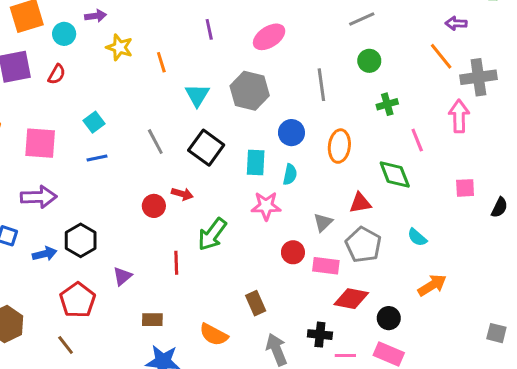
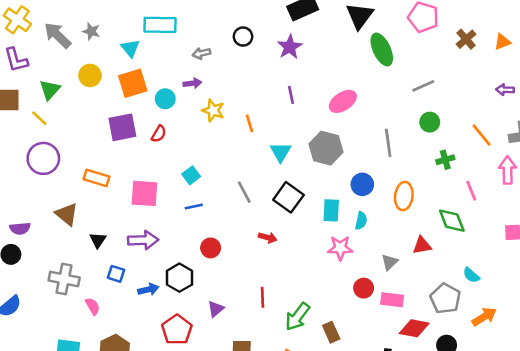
orange line: (441, 56) -> (482, 135), moved
red circle: (154, 206) -> (211, 248), moved
green arrow: (212, 234) -> (297, 317), moved
gray pentagon: (363, 245) -> (445, 298), moved

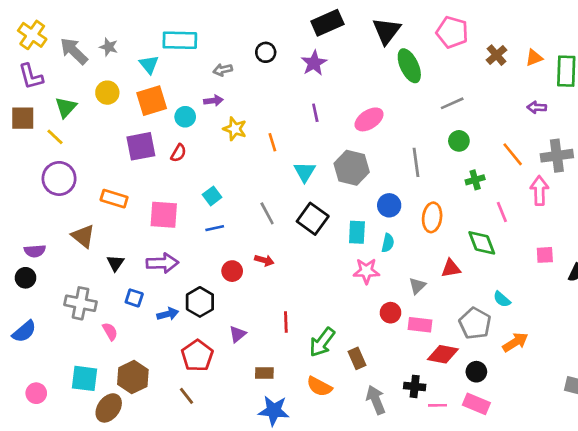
red arrow: (268, 238) -> (264, 260), moved

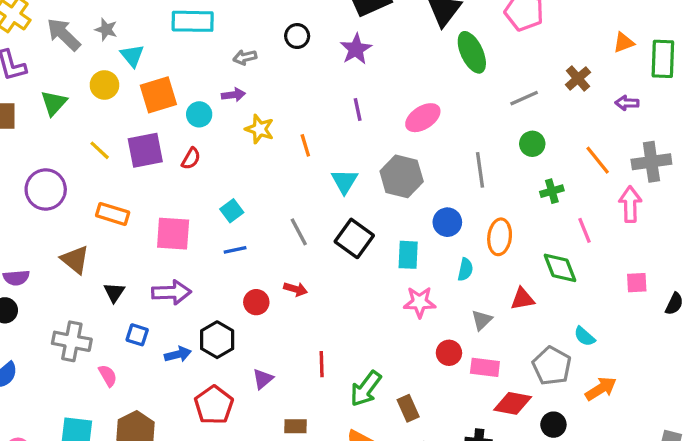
brown cross: (496, 55) -> (578, 78), moved
cyan triangle: (149, 64) -> (132, 56), moved
yellow line: (55, 137) -> (100, 150), moved
cyan semicircle: (388, 243) -> (465, 270), moved

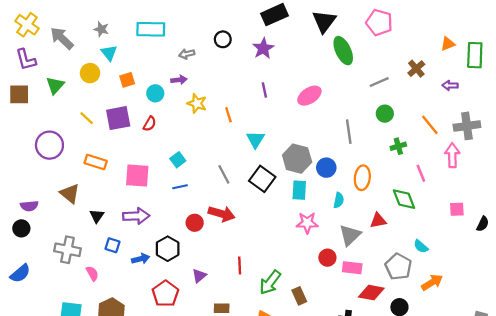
gray star: (106, 29) -> (101, 29), moved
orange square: (158, 95) -> (127, 80), size x0.6
gray hexagon: (402, 176) -> (297, 159), moved
red arrow: (295, 289) -> (222, 214), size x1.6
gray triangle: (482, 320) -> (350, 235), size x1.5

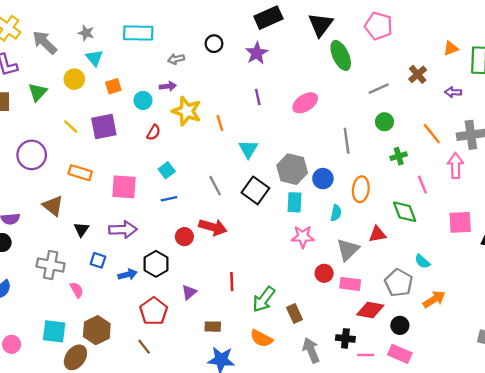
yellow star: (197, 103) -> (187, 111), size x1.4
red semicircle: (150, 124) -> (154, 132), moved
pink square: (457, 209) -> (460, 222), size x1.5

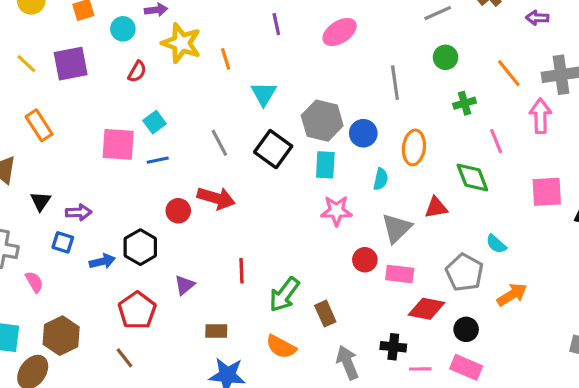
orange rectangle: (80, 173) -> (39, 125), turned 40
pink square: (124, 187) -> (118, 144), moved
purple arrow: (123, 229) -> (79, 212), moved, size x0.7

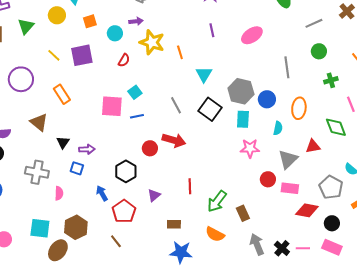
blue arrow: (102, 261) -> (102, 193), moved, turned -105
pink semicircle: (34, 282) -> (59, 193), turned 32
black cross: (393, 347) -> (282, 248), moved, turned 35

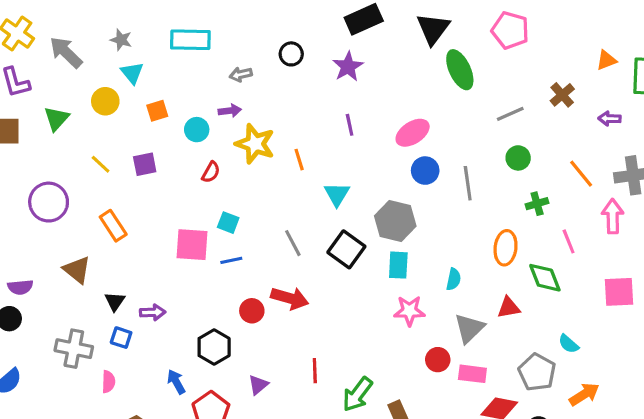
purple square: (82, 55) -> (145, 164), size x0.7
cyan square: (135, 92) -> (228, 223), turned -32
blue circle: (267, 99) -> (425, 171), moved
orange ellipse: (299, 108) -> (506, 248), moved
blue square: (77, 168) -> (121, 338), moved

